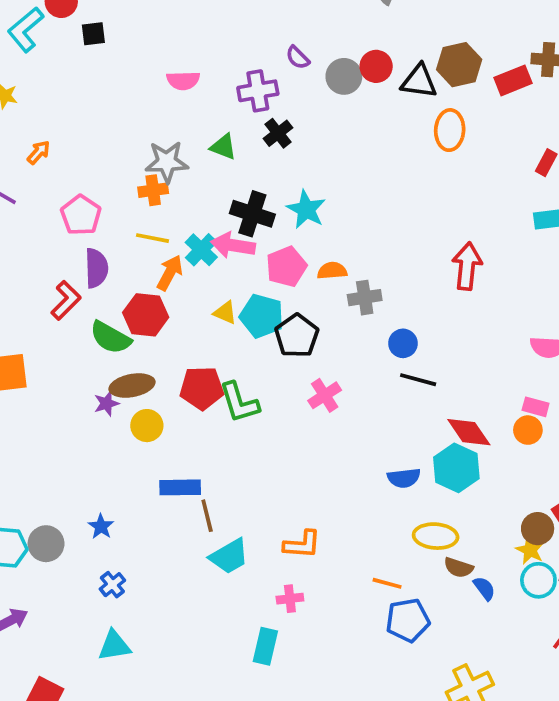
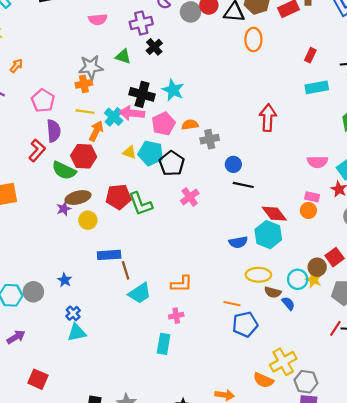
cyan circle: (538, 580) -> (298, 279), moved
cyan triangle: (114, 646) -> (77, 333), moved

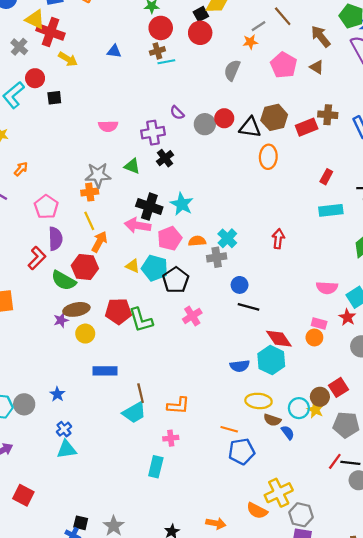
yellow line: (85, 112) -> (89, 221), turned 54
cyan cross: (114, 117) -> (227, 238), moved
red arrow: (268, 118) -> (278, 239), size x0.7
brown line: (126, 270) -> (141, 393), moved

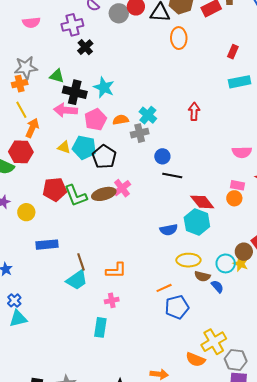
green triangle: (132, 166) -> (57, 76), moved
brown ellipse: (76, 309) -> (104, 194), moved
orange line: (229, 429) -> (164, 288), turned -35

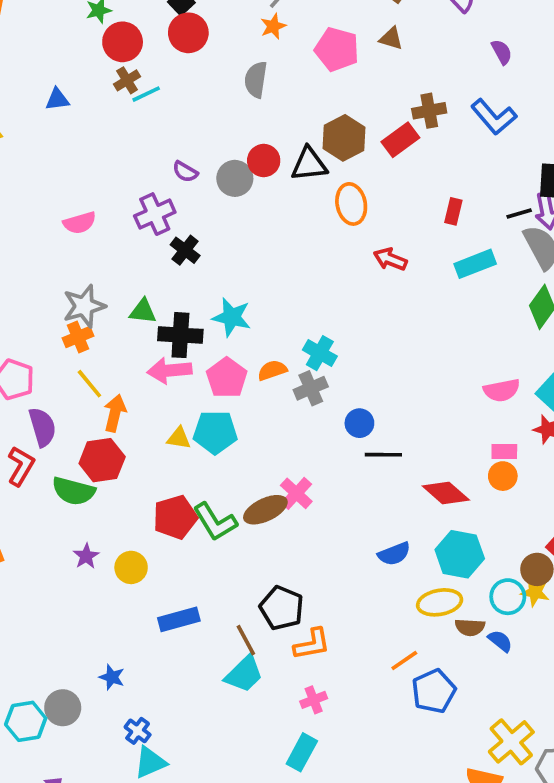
red arrow: (194, 112) -> (390, 259), moved, turned -60
black pentagon: (104, 157) -> (282, 608), moved
cyan hexagon: (197, 222) -> (460, 554), moved
cyan rectangle: (100, 327) -> (302, 752), turned 30

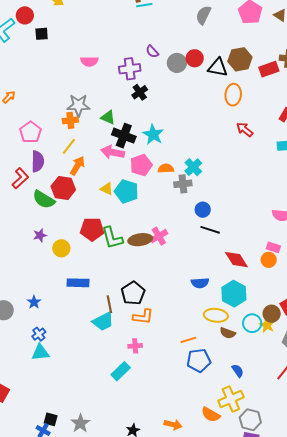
yellow line: (89, 384) -> (69, 146), turned 60
blue semicircle: (500, 641) -> (238, 371), moved

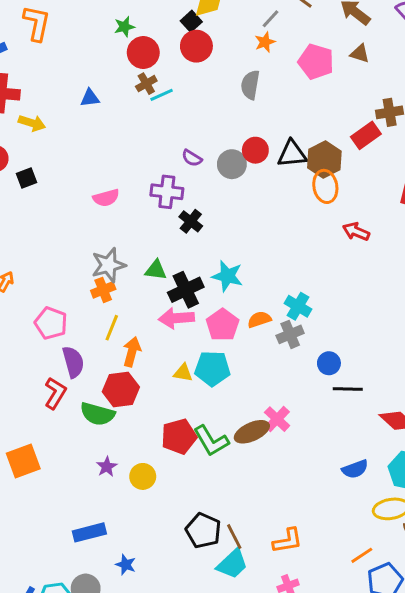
brown hexagon: (240, 59) -> (324, 160), moved
purple cross: (130, 69) -> (167, 192), turned 30
black cross: (124, 136) -> (186, 290), turned -30
blue rectangle: (78, 283) -> (89, 532), moved
black pentagon: (133, 293) -> (203, 531), moved

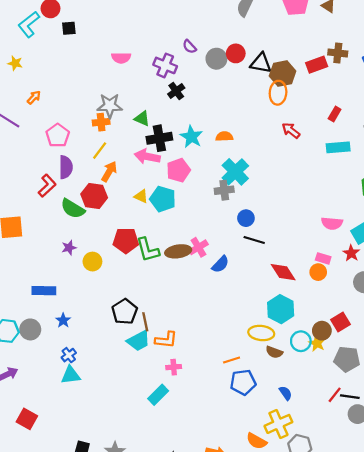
cyan cross: (298, 306) -> (235, 172), size x1.4
orange semicircle: (259, 319) -> (224, 136), moved
blue semicircle: (355, 469) -> (220, 264), moved, turned -42
orange L-shape: (287, 541) -> (166, 340), moved

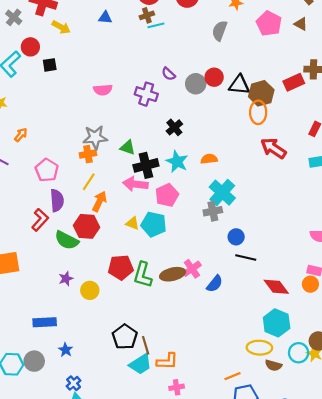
black cross: (176, 91) -> (174, 127), moved
red arrow: (291, 130) -> (273, 148), size x1.4
green L-shape: (148, 250) -> (143, 275), turned 35

